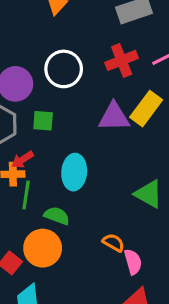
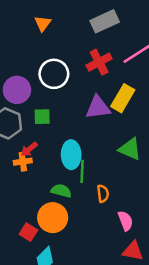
green triangle: (149, 194) -> (130, 149), moved
green line: (26, 195) -> (82, 171), moved
orange semicircle: (113, 243) -> (103, 194), moved, turned 60

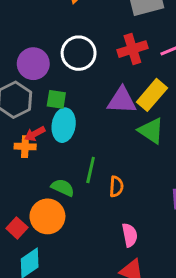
green triangle: (130, 149) -> (151, 131), moved
cyan ellipse: (71, 155) -> (64, 125), moved
orange semicircle: (103, 194) -> (116, 187), moved

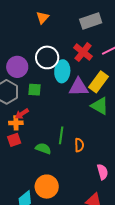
red cross: (132, 49) -> (83, 52), turned -30
cyan ellipse: (64, 125) -> (62, 71), moved
orange circle: (47, 216) -> (47, 187), moved
red square: (17, 228) -> (14, 140), moved, turned 32
pink semicircle: (130, 235) -> (103, 172), moved

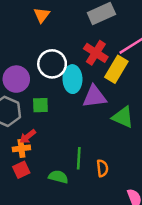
yellow rectangle: (98, 82) -> (116, 69), moved

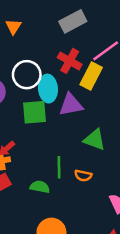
green square: (40, 105) -> (34, 112), moved, size x1.5
green triangle: (123, 117) -> (95, 140), moved
orange semicircle: (102, 168) -> (83, 176), turned 112

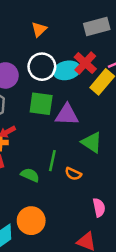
orange triangle: (13, 27) -> (39, 29), moved
cyan ellipse: (48, 89) -> (67, 70), moved, turned 70
purple triangle: (71, 105) -> (67, 115), moved

